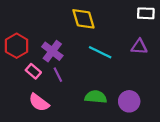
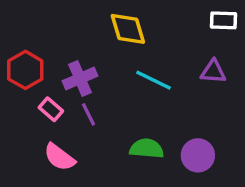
purple cross: (52, 51) -> (80, 78), turned 30

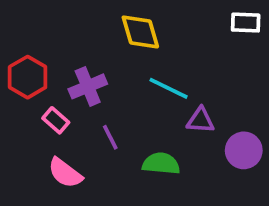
purple triangle: (213, 72) -> (200, 120), moved
purple line: (89, 114) -> (110, 137), moved
purple circle: (198, 155) -> (244, 150), moved

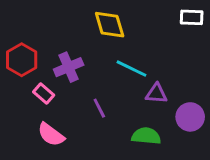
purple line: (110, 137) -> (99, 108), moved
green semicircle: (161, 164) -> (146, 136), moved

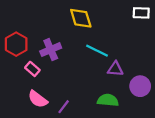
purple line: (99, 108) -> (64, 107), moved, turned 64

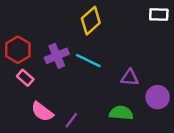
yellow diamond: (81, 18) -> (91, 21), turned 65
cyan line: (97, 51) -> (88, 61), moved
pink rectangle: (32, 69) -> (25, 78), moved

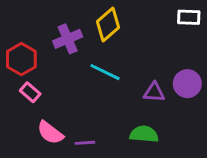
purple cross: (57, 56) -> (68, 39), moved
purple circle: (158, 97) -> (187, 84), moved
purple line: (71, 120) -> (85, 143), turned 49

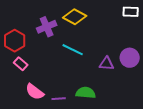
yellow diamond: (108, 24) -> (75, 17), turned 70
green semicircle: (144, 134) -> (86, 93), moved

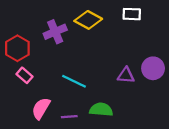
white rectangle: (131, 12) -> (132, 14), moved
cyan line: (73, 50) -> (74, 81), moved
pink semicircle: (35, 92) -> (41, 108), turned 84

